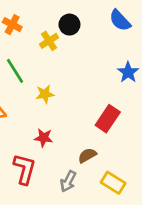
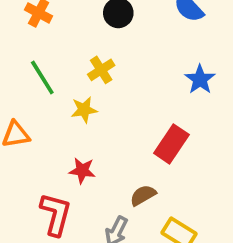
yellow cross: (49, 41) -> (101, 70), moved

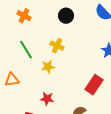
yellow cross: (101, 70) -> (57, 46), turned -32

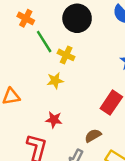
black circle: (66, 16) -> (77, 18), size x1.5
green line: (26, 50) -> (44, 42), moved

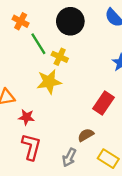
yellow star: (55, 81) -> (49, 82), size x1.5
red star: (54, 120) -> (27, 117), moved

